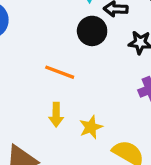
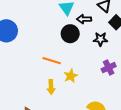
yellow star: (91, 127) -> (71, 76), moved

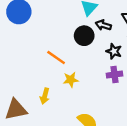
purple cross: (109, 68) -> (114, 75), moved
yellow arrow: (51, 87) -> (45, 96), moved

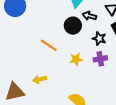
yellow star: (71, 80) -> (76, 59), moved
yellow arrow: (45, 96) -> (40, 79), turned 64

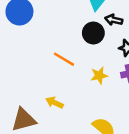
yellow arrow: (40, 79) -> (55, 103), turned 40

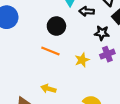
black circle: (93, 33) -> (56, 26), moved

